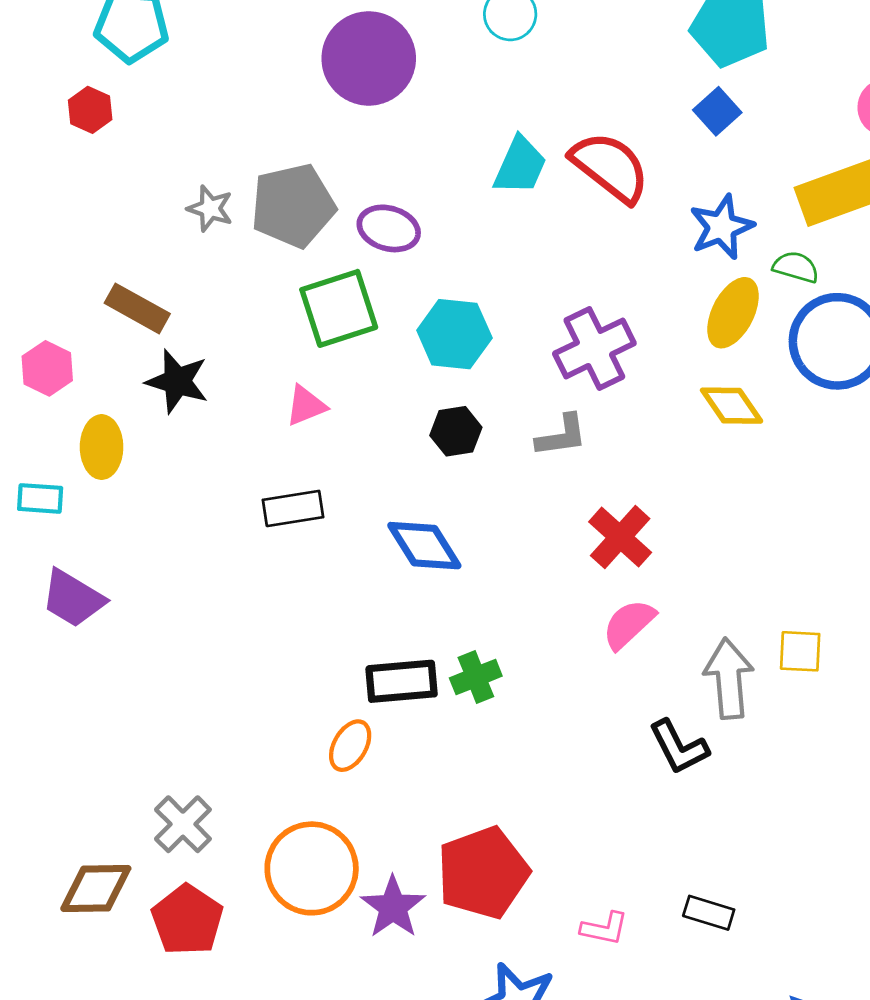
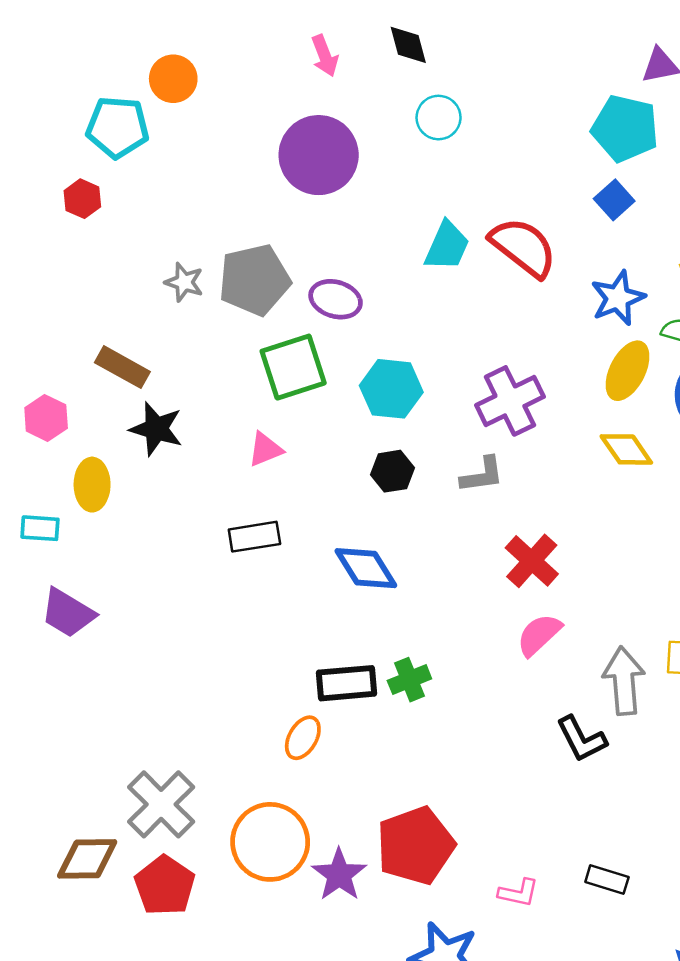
gray cross: (183, 824) -> (161, 804), size x1.4

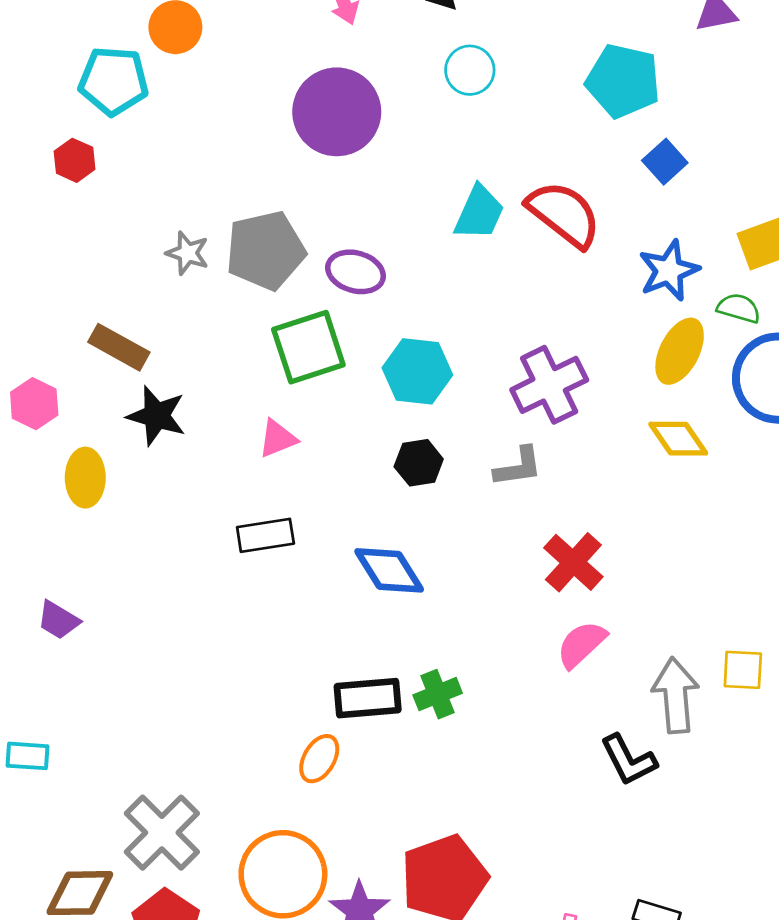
cyan pentagon: (625, 128) -> (623, 81), moved
cyan rectangle: (40, 528) -> (27, 756), moved
purple trapezoid: (68, 613) -> (58, 620), size x0.7

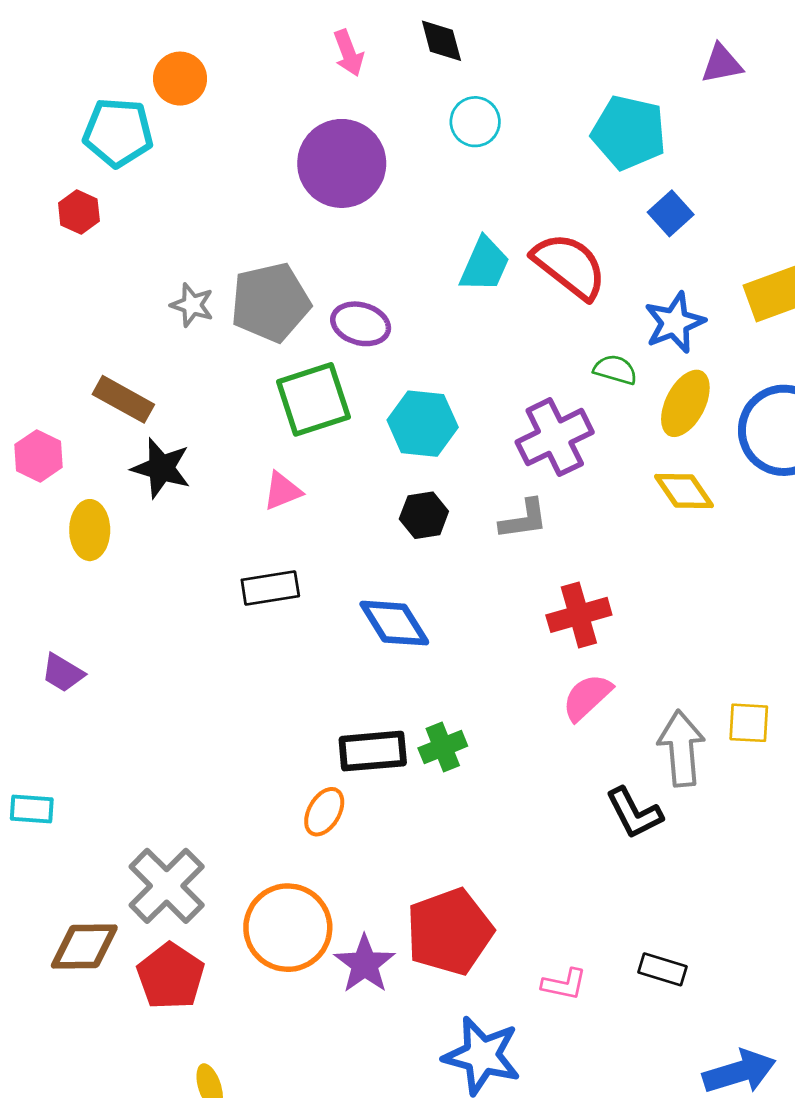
green semicircle: (739, 308) -> (615, 370), moved
red cross: (573, 562) -> (579, 615), turned 32

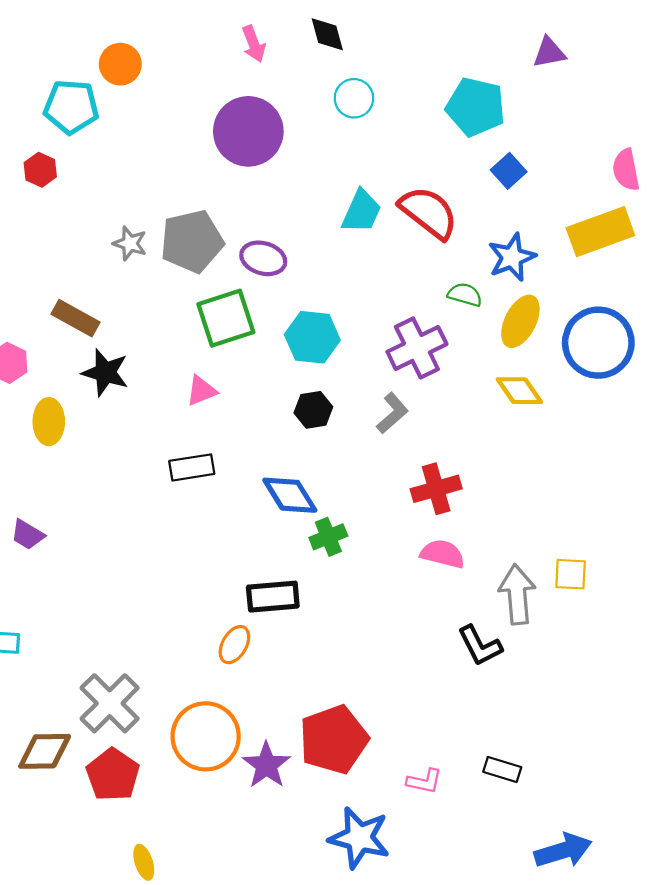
gray L-shape: (524, 519) -> (392, 413), turned -33
pink semicircle: (587, 697) -> (443, 554), turned 57
green cross: (443, 747) -> (328, 537), moved

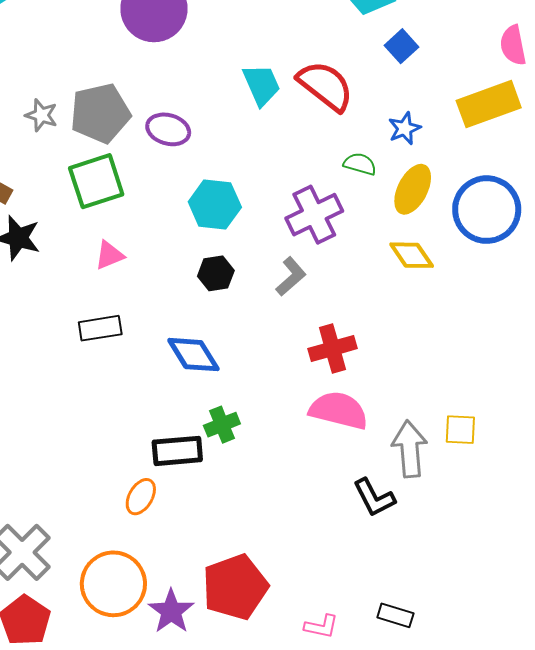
cyan trapezoid: (361, 211) -> (262, 85), turned -48
blue star: (512, 257) -> (405, 128), size x0.7
green square: (226, 318) -> (96, 181), moved
green cross: (328, 537) -> (222, 425), moved
pink semicircle: (443, 554) -> (339, 410), size x1.4

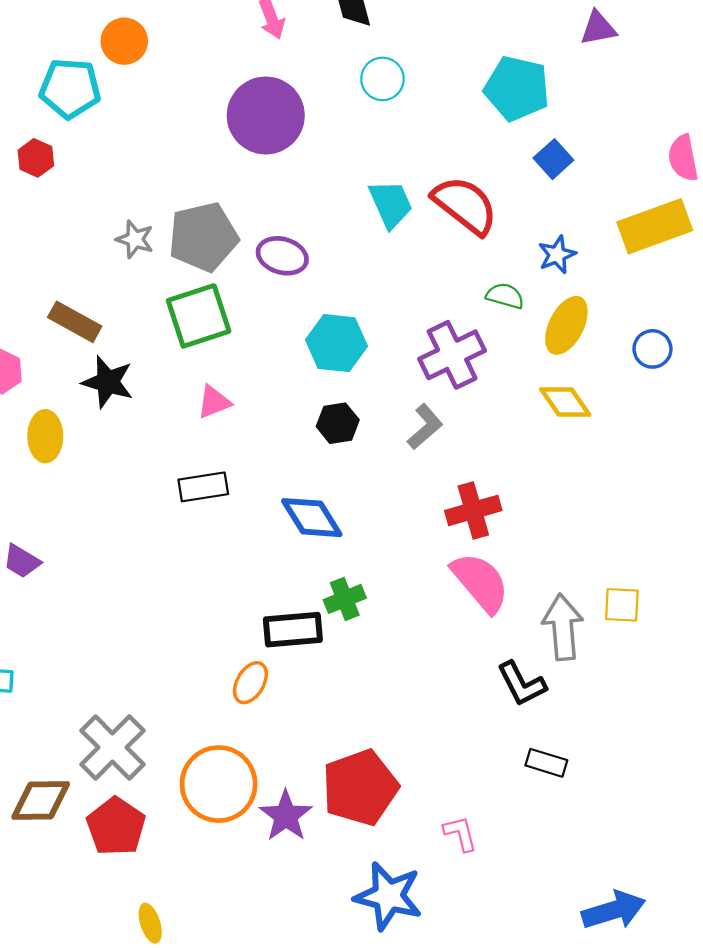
blue circle: (487, 210) -> (652, 349), size x0.5
pink semicircle: (339, 410) -> (480, 582), turned 36
black rectangle: (395, 615) -> (546, 763), moved
pink L-shape: (321, 626) -> (460, 834), turned -116

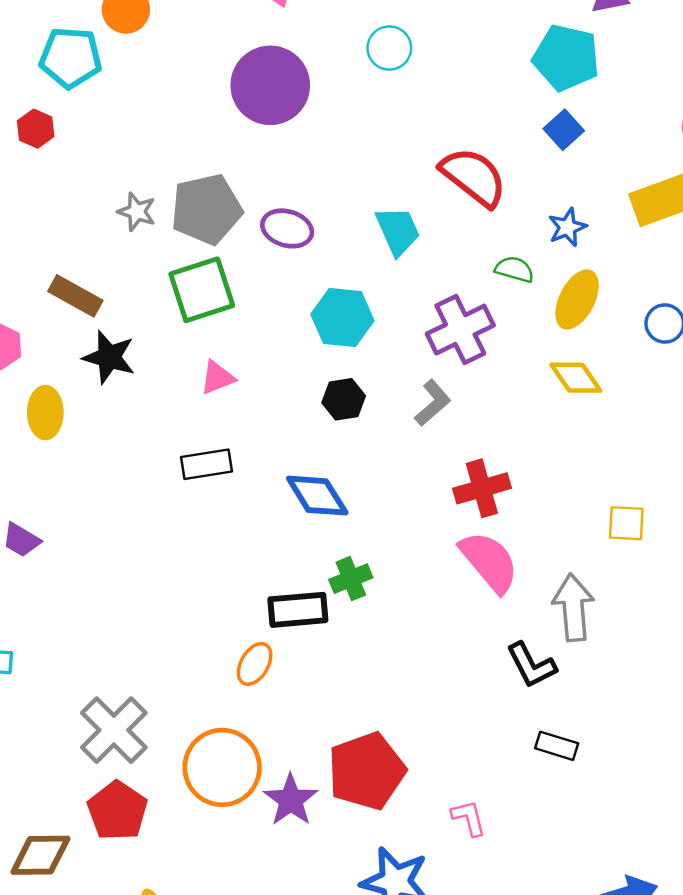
cyan pentagon: (517, 88) -> (566, 58), moved
cyan trapezoid: (391, 204) -> (398, 231), moved
yellow square: (622, 605) -> (626, 523), moved
brown diamond: (41, 801) -> (40, 855), moved

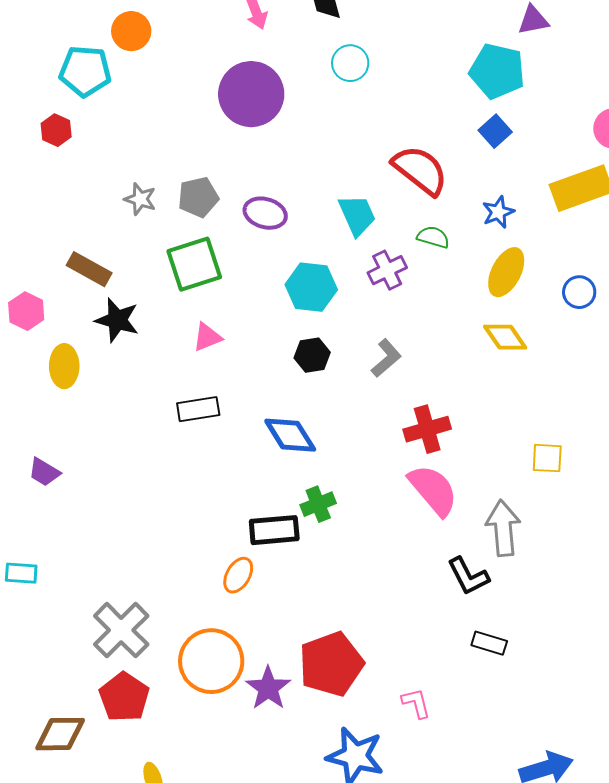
gray pentagon: (206, 209) -> (198, 197), size x0.7
green semicircle: (514, 269) -> (433, 237), moved
purple cross: (460, 330) -> (387, 270), moved, size x0.7

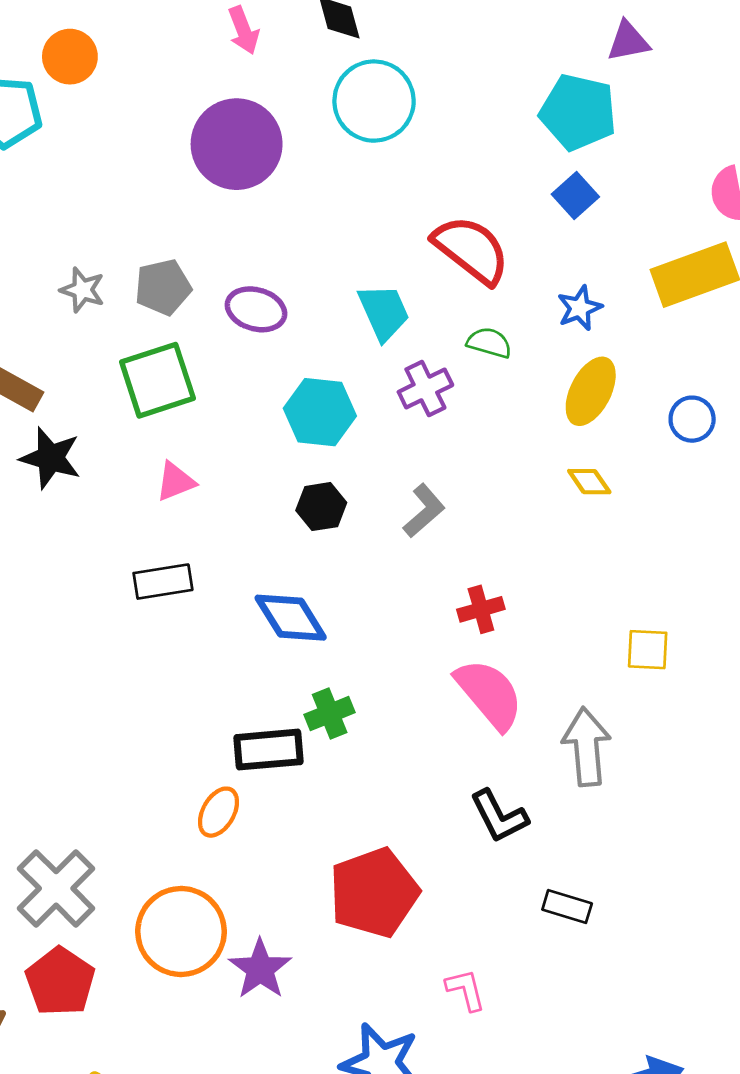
cyan circle: (350, 63) -> (374, 101), size x1.6
yellow diamond: (505, 337) -> (589, 482), size x0.7
red cross: (427, 429) -> (481, 609), size x0.7
black L-shape: (468, 576) -> (499, 816), moved
red pentagon: (331, 664) -> (374, 893), moved

